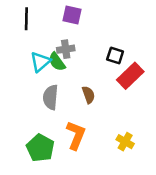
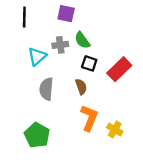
black square: (115, 55) -> (89, 63), moved
green semicircle: (57, 62) -> (82, 40), moved
orange L-shape: (76, 135) -> (89, 118), moved

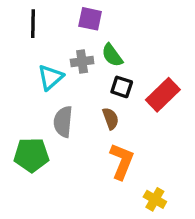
yellow cross: (115, 129) -> (155, 199), moved
green pentagon: (37, 135) -> (31, 155), moved, turned -30

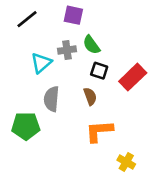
black line: (33, 24) -> (27, 19), turned 50
orange L-shape: (122, 161) -> (99, 131), turned -116

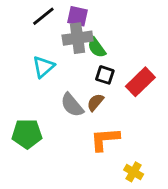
black line: (27, 19) -> (43, 16), moved
gray cross: (67, 50) -> (78, 38), moved, size x1.5
brown semicircle: (90, 96) -> (95, 102), turned -120
gray semicircle: (52, 99) -> (72, 105), moved, turned -45

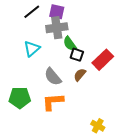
green semicircle: (97, 48) -> (70, 44), moved
brown semicircle: (95, 102) -> (80, 75), moved
orange L-shape: (105, 139) -> (53, 102), moved

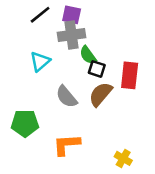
red rectangle: (103, 60) -> (130, 75), turned -40
brown semicircle: (80, 75) -> (101, 94), size x1.5
orange L-shape: (53, 102) -> (66, 145), moved

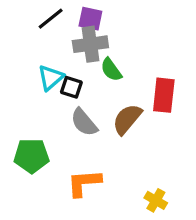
black square: (97, 69) -> (71, 87), moved

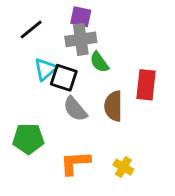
black line: (51, 19) -> (31, 30), moved
black square: (71, 87) -> (64, 78), size x1.4
brown semicircle: (127, 119) -> (113, 106), turned -40
yellow cross: (156, 200) -> (123, 167), moved

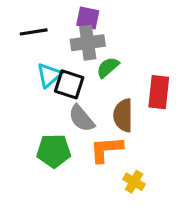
black line: (31, 30) -> (34, 32), turned 30
green semicircle: (99, 62) -> (108, 67), turned 85
green pentagon: (28, 139) -> (54, 151), moved
orange L-shape: (75, 163) -> (106, 149), moved

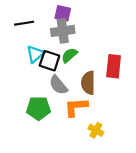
green semicircle: (108, 67) -> (69, 55), moved

